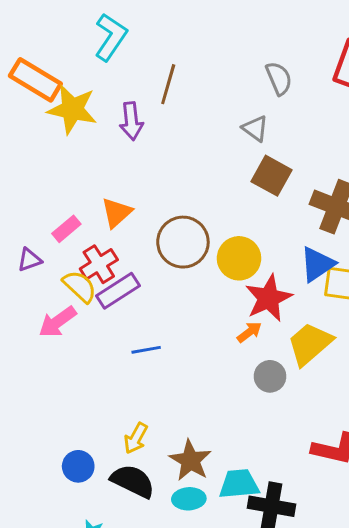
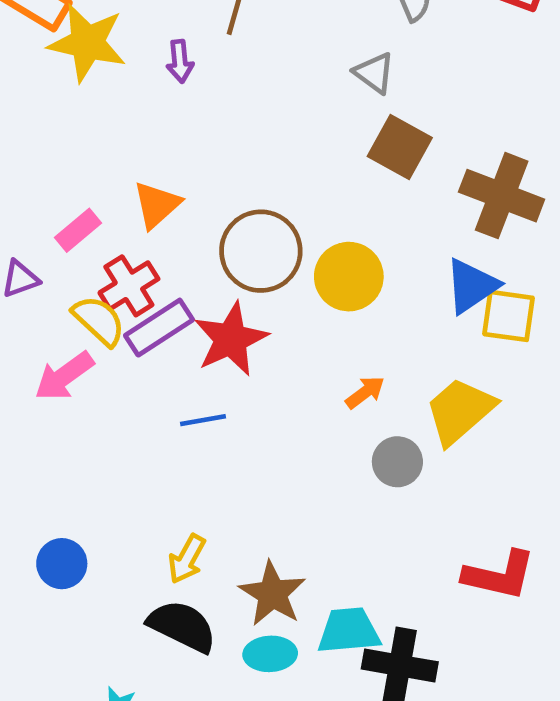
purple arrow: (131, 121) -> (180, 61), size x0.7
red star: (269, 298) -> (231, 339), moved
blue circle: (78, 466) -> (62, 564), moved

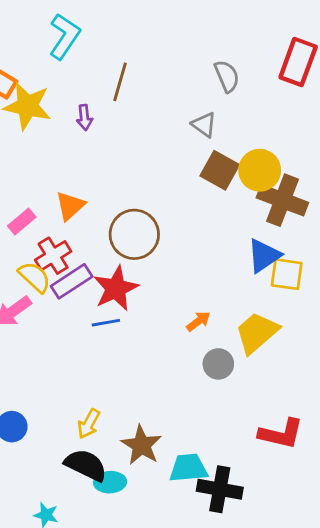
yellow circle: (349, 277) -> (260, 170), moved
blue line: (203, 420) -> (106, 323), moved
cyan ellipse: (270, 654) -> (110, 482), moved

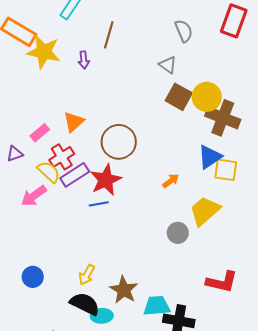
orange arrow: (198, 321) -> (171, 181), moved

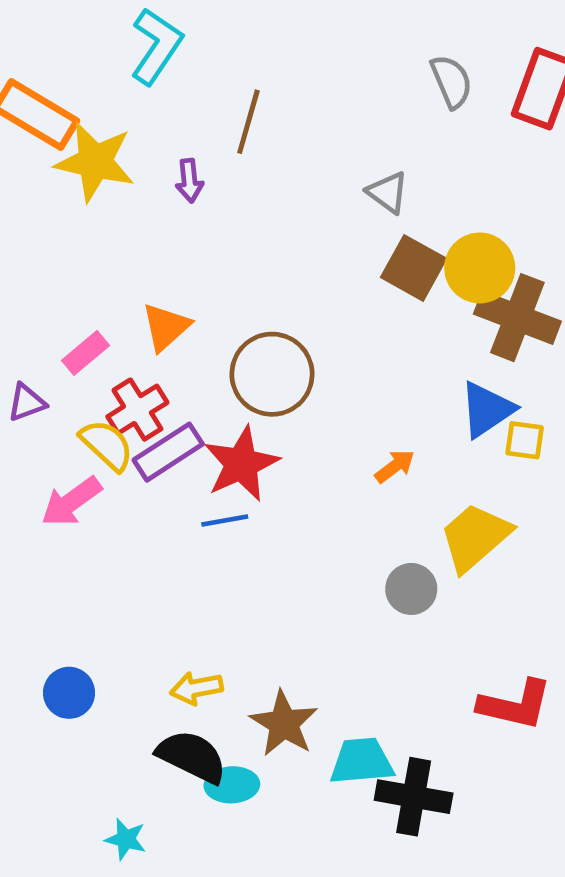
gray semicircle: (184, 31) -> (451, 82), moved
yellow square: (226, 170) -> (525, 440), size x0.7
yellow arrow: (87, 275) -> (196, 688), turned 50

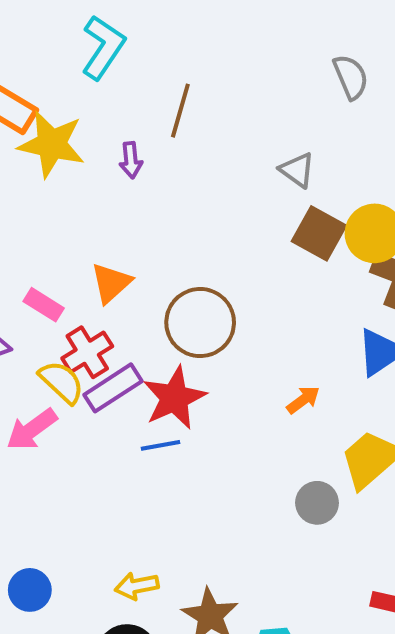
pink rectangle: (86, 353) -> (44, 305), turned 72

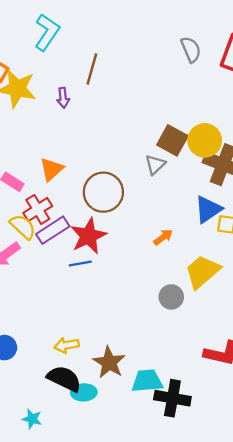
gray triangle: (297, 170) -> (155, 165), moved, turned 40

